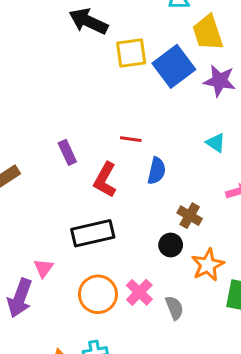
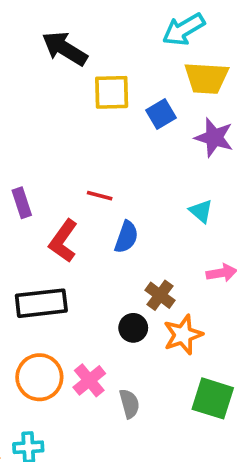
yellow trapezoid: (208, 33) -> (206, 78), turned -75
blue square: (174, 66) -> (161, 114), size x0.6
orange star: (208, 265) -> (183, 335), moved

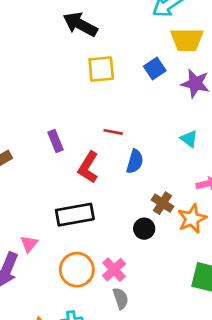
yellow square: (112, 92) -> (101, 69), moved
orange star: (183, 335) -> (192, 219), moved
gray semicircle: (129, 404) -> (121, 298), moved

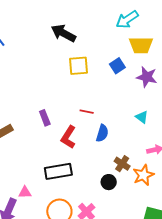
pink triangle: (29, 244) -> (25, 192), turned 48

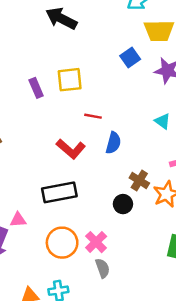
yellow square: (78, 66) -> (70, 80), moved
purple rectangle: (45, 118) -> (36, 88), moved
red L-shape: (68, 137) -> (71, 149), turned -80

